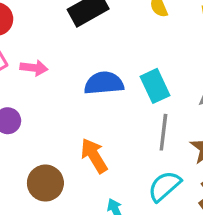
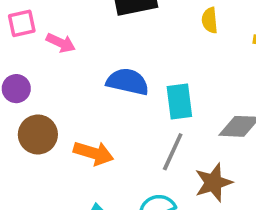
orange arrow: (94, 156) -> (93, 153), turned 120
brown circle: (45, 183) -> (38, 134), moved

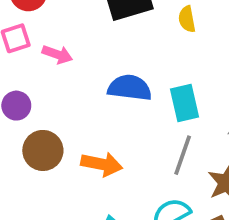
yellow semicircle: (210, 20) -> (187, 19), moved

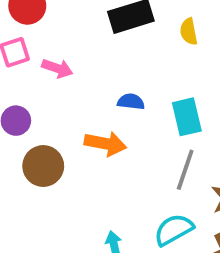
blue semicircle: (130, 88) -> (131, 102), size x0.6
orange arrow: (102, 164) -> (105, 144), moved

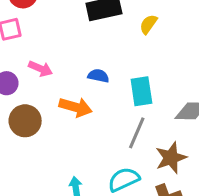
yellow semicircle: (189, 32) -> (148, 24), turned 42
pink arrow: (57, 68) -> (40, 69), moved

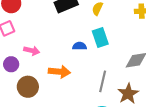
blue semicircle: (98, 76) -> (80, 46), moved
cyan rectangle: (141, 91) -> (100, 37), moved

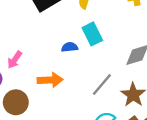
pink arrow: (32, 51) -> (15, 60), turned 119
gray line: (103, 81) -> (102, 85), turned 35

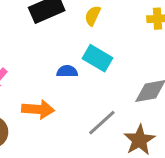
cyan rectangle: (92, 34) -> (97, 58), turned -40

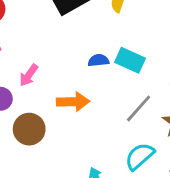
cyan rectangle: (97, 58) -> (130, 60), moved

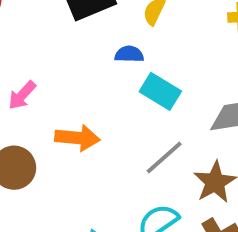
blue semicircle: (98, 60) -> (129, 54), moved

